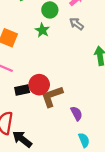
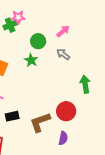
red circle: (39, 85) -> (66, 111), moved
purple semicircle: (76, 113) -> (63, 138), turned 40

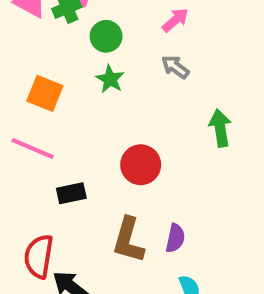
green circle: (38, 41) -> (106, 36), moved
red circle: (66, 111) -> (141, 165), moved
brown L-shape: (40, 122) -> (128, 240), moved, turned -55

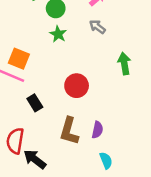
orange square: (45, 93) -> (19, 59), moved
black rectangle: (71, 193) -> (35, 103), turned 70

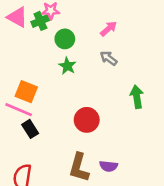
black rectangle: (35, 103) -> (30, 129), moved
purple semicircle: (97, 130) -> (109, 166), turned 84

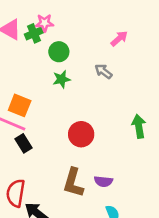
pink arrow: (109, 29) -> (119, 39), moved
green star: (67, 66) -> (61, 79), turned 30
green arrow: (137, 97) -> (139, 126), moved

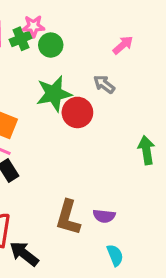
green circle: (59, 52) -> (51, 45), moved
green star: (61, 79) -> (54, 94), size x1.6
red circle: (81, 134) -> (77, 112), moved

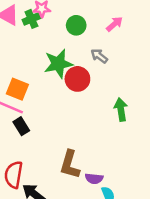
green circle: (51, 45) -> (76, 25), moved
green arrow: (146, 150) -> (121, 110), moved
purple semicircle: (104, 216) -> (94, 179), moved

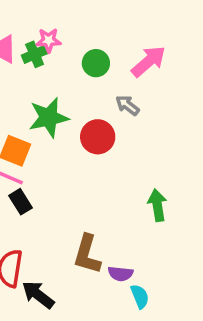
pink arrow: (114, 24) -> (149, 61), size x1.5
green star: (58, 64) -> (49, 118), moved
green arrow: (121, 110) -> (157, 205), moved

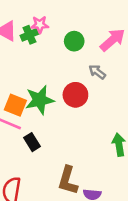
green star: (49, 118) -> (40, 100), moved
black rectangle: (21, 202) -> (32, 142), moved

